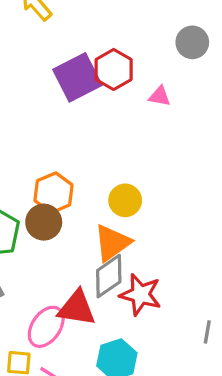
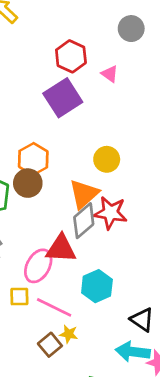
purple square: (77, 77) -> (63, 98), moved
pink triangle: (160, 96) -> (110, 74), turned 30
yellow circle: (125, 200) -> (107, 159), moved
red star: (140, 295) -> (110, 213), moved

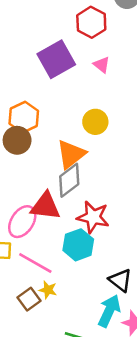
red hexagon: (71, 56) -> (91, 22), moved
pink triangle: (110, 74) -> (102, 65), moved
red star: (110, 213) -> (93, 217), moved
cyan arrow: (133, 352) -> (109, 311), turned 104

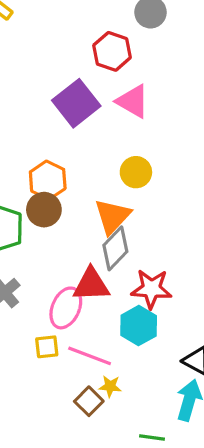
pink triangle: (102, 65) -> (133, 101), size x1.6

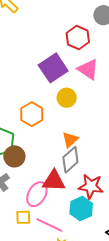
yellow circle: (136, 172) -> (67, 98), moved
brown circle: (44, 210) -> (14, 156), moved
orange triangle: (112, 216) -> (70, 140), size x0.7

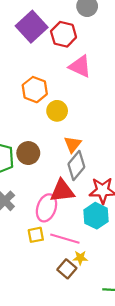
purple square: (53, 68) -> (32, 27), moved
yellow circle: (67, 98) -> (57, 111), moved
orange hexagon: (32, 114) -> (35, 90), moved
brown circle: (14, 156) -> (28, 153), moved

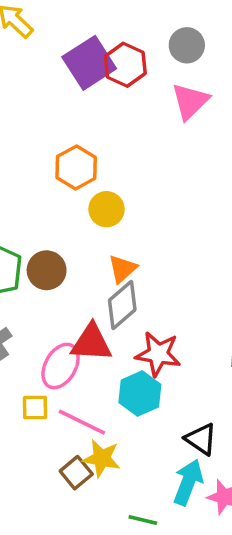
red hexagon: (64, 34) -> (125, 65), moved
pink triangle: (80, 66) -> (190, 101), moved, turned 40
yellow star: (80, 258) -> (102, 458), size x1.5

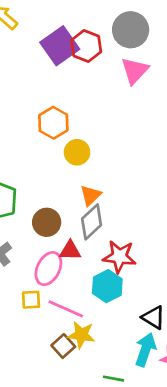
gray circle: (187, 45) -> (131, 30), size x1.4
brown circle: (47, 270) -> (47, 222), moved
red triangle: (91, 343) -> (70, 250), size x0.7

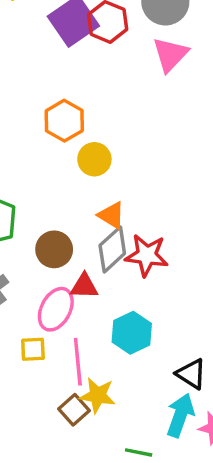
orange triangle: (91, 195) -> (111, 215), turned -45
red star: (119, 257) -> (147, 255), moved
pink line: (66, 309) -> (78, 362), turned 60

